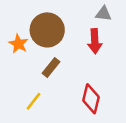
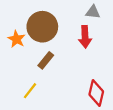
red diamond: (91, 99) -> (96, 93), moved

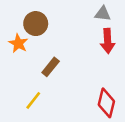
brown circle: (42, 27) -> (36, 24), moved, size x0.7
red arrow: (85, 37) -> (108, 41), moved

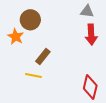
yellow line: (33, 100) -> (33, 75), moved, turned 63

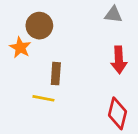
red arrow: (91, 34) -> (119, 60), moved
brown rectangle: (43, 57) -> (56, 74), turned -35

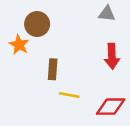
yellow line: (43, 98) -> (69, 95), moved
red diamond: (118, 113) -> (111, 107), turned 76

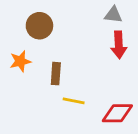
orange star: (19, 45) -> (20, 61), moved, turned 30
red arrow: (112, 56) -> (119, 45), moved

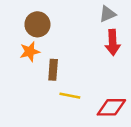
gray triangle: (113, 15) -> (107, 14), turned -30
orange star: (20, 61) -> (30, 52), moved

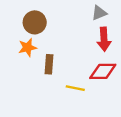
yellow line: (70, 96) -> (75, 88), moved
red diamond: (111, 107) -> (103, 71), moved

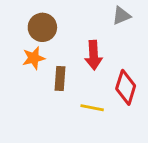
red arrow: (104, 39) -> (94, 55), moved
red diamond: (103, 71) -> (126, 87), turned -72

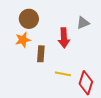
gray triangle: (121, 16) -> (83, 23), moved
red diamond: (126, 87) -> (86, 83), moved

